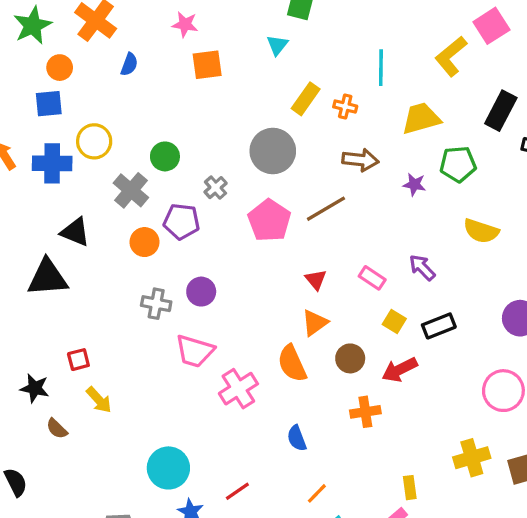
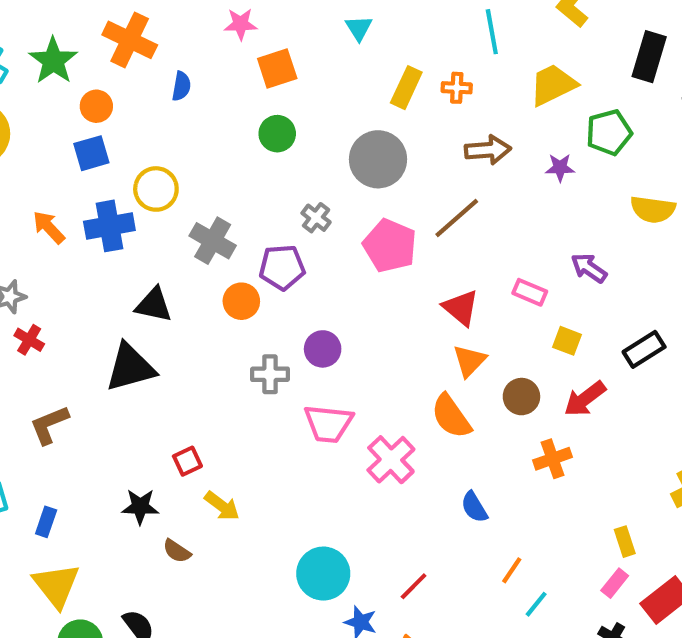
green circle: (165, 156) -> (277, 134), moved
red triangle: (316, 280) -> (461, 308), size x1.4
black rectangle: (439, 326) -> (644, 349), moved

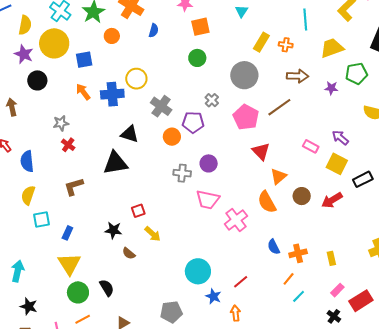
blue square: (91, 153) -> (84, 60), moved
red triangle: (461, 308) -> (261, 151), moved
yellow square: (567, 341) -> (337, 164), moved, size x1.5
orange cross: (553, 459) -> (298, 253), moved
yellow rectangle: (625, 542) -> (331, 258), moved

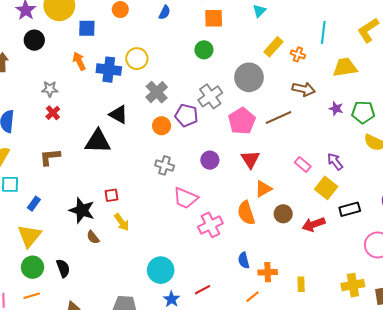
green pentagon: (356, 74) -> (363, 112), moved
gray cross: (212, 100) -> (210, 96), size x1.6
purple circle: (209, 163) -> (210, 160), moved
black star: (113, 230) -> (82, 210), size x1.4

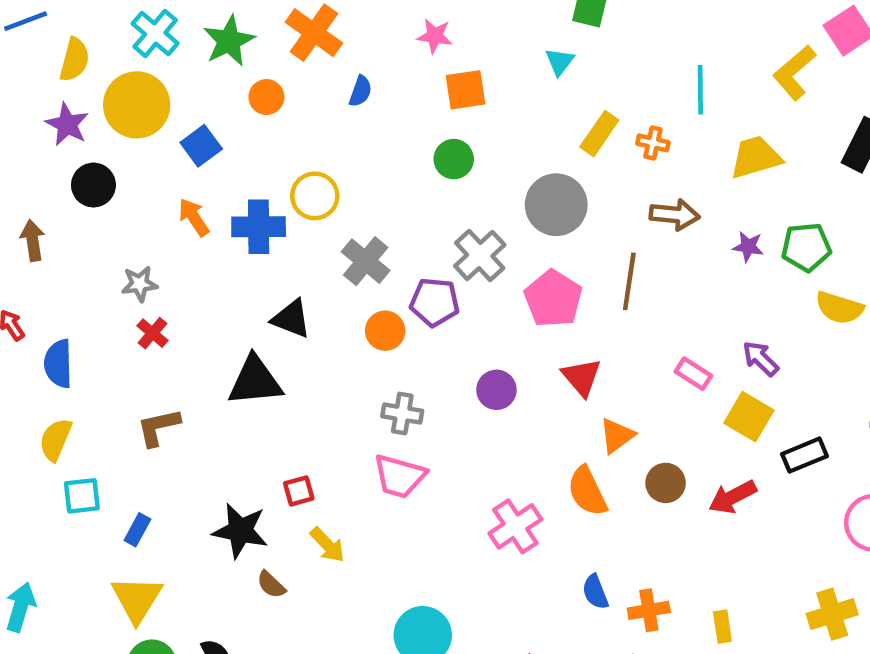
blue square: (87, 28) -> (201, 146), turned -30
brown line: (278, 118) -> (629, 281), turned -50
pink trapezoid: (185, 198) -> (400, 476), moved

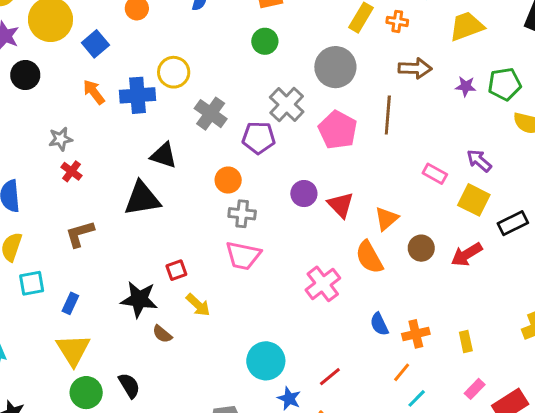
orange circle: (385, 331) -> (228, 180), moved
red triangle: (582, 377) -> (341, 205), moved

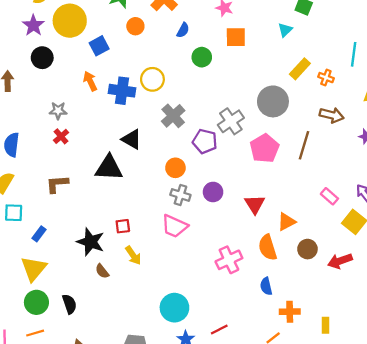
green circle: (265, 41) -> (202, 57), moved
purple circle: (304, 194) -> (213, 192), moved
blue semicircle: (379, 324) -> (266, 286), moved

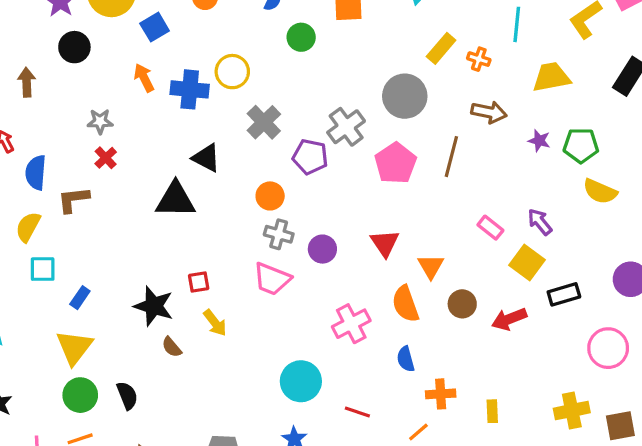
brown L-shape: (57, 184) -> (73, 200), moved
purple circle: (213, 192) -> (322, 249), moved
orange triangle: (286, 222) -> (431, 266), turned -30
cyan circle: (174, 308) -> (301, 381), moved
red line: (219, 329) -> (357, 412), moved, turned 48

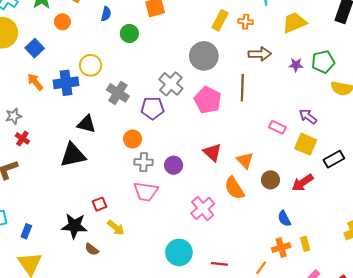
blue semicircle: (406, 359) -> (284, 219), moved
orange cross: (441, 394) -> (281, 248), moved

